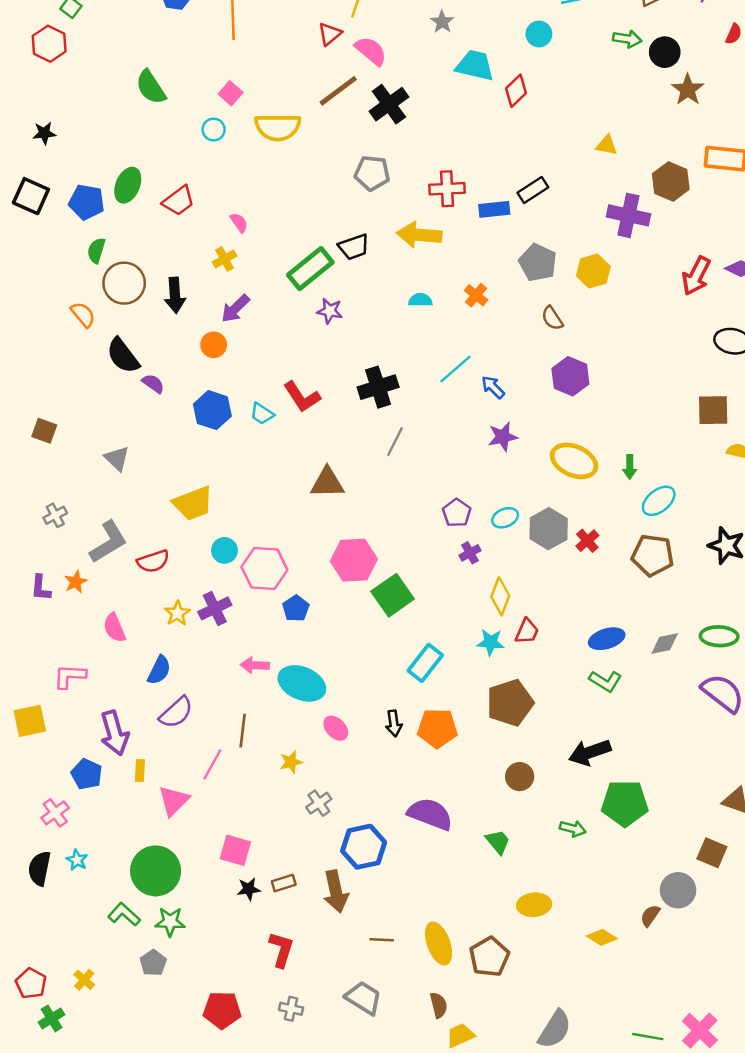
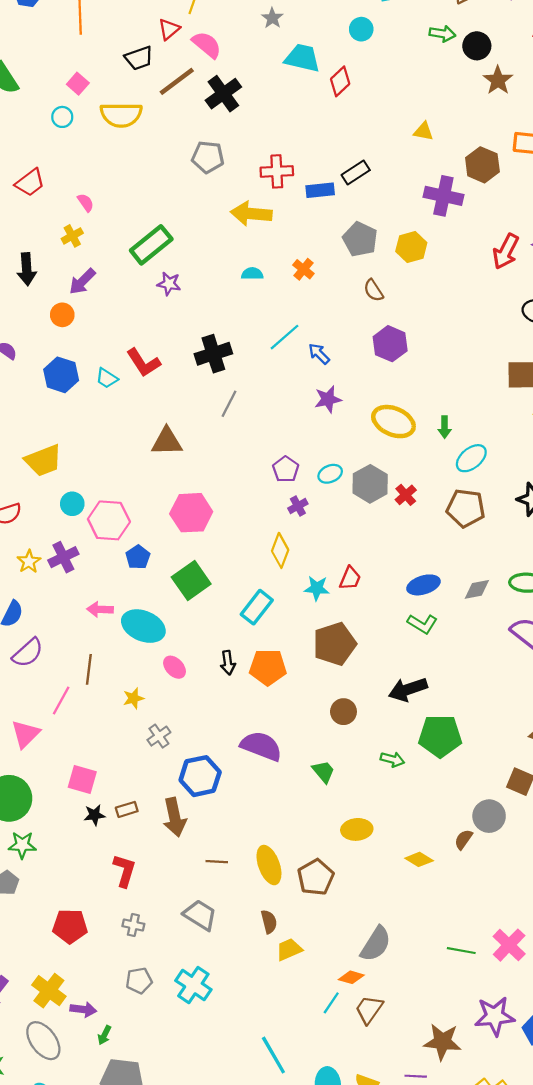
black trapezoid: (354, 247) -> (139, 58), moved
green square: (393, 595) -> (191, 580), moved
yellow diamond: (500, 596) -> (280, 550), moved

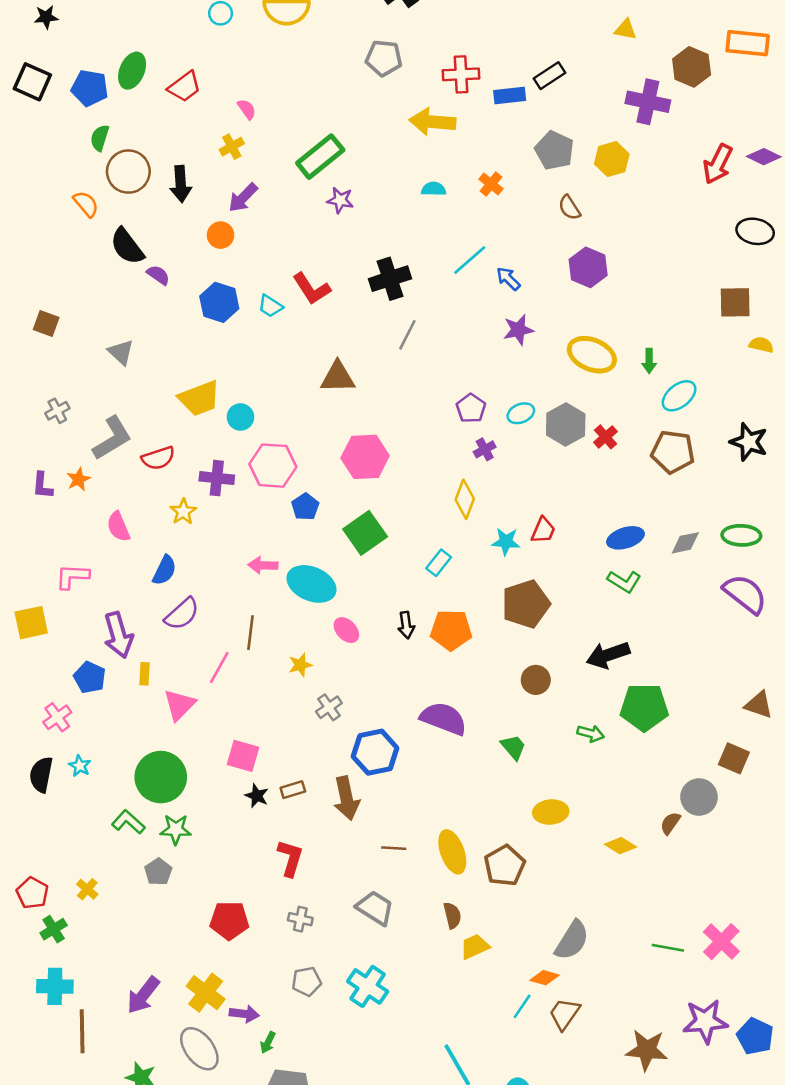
cyan circle: (72, 504) -> (240, 417), moved
purple cross: (63, 557) -> (217, 478), moved, turned 32
cyan rectangle: (257, 607) -> (439, 563), size x0.7
black star: (94, 815) -> (257, 796), turned 30

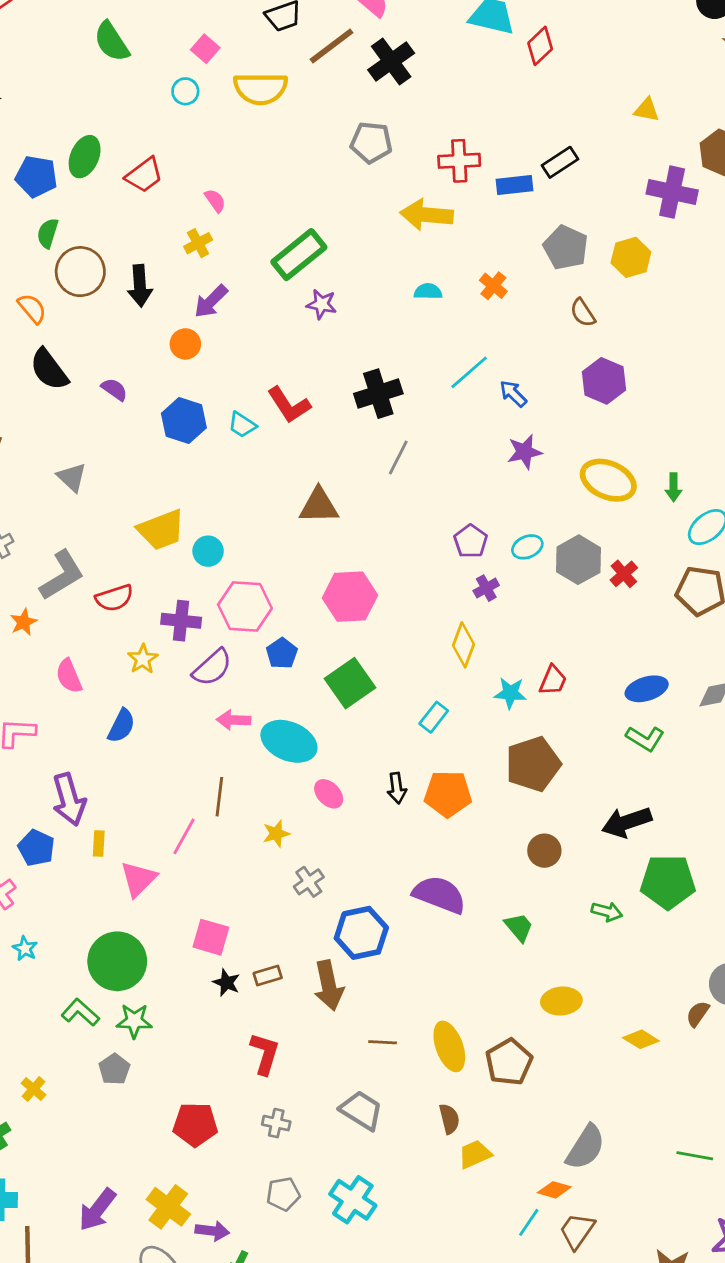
black semicircle: (127, 246) -> (49, 369), moved
purple semicircle: (182, 614) -> (212, 668), moved

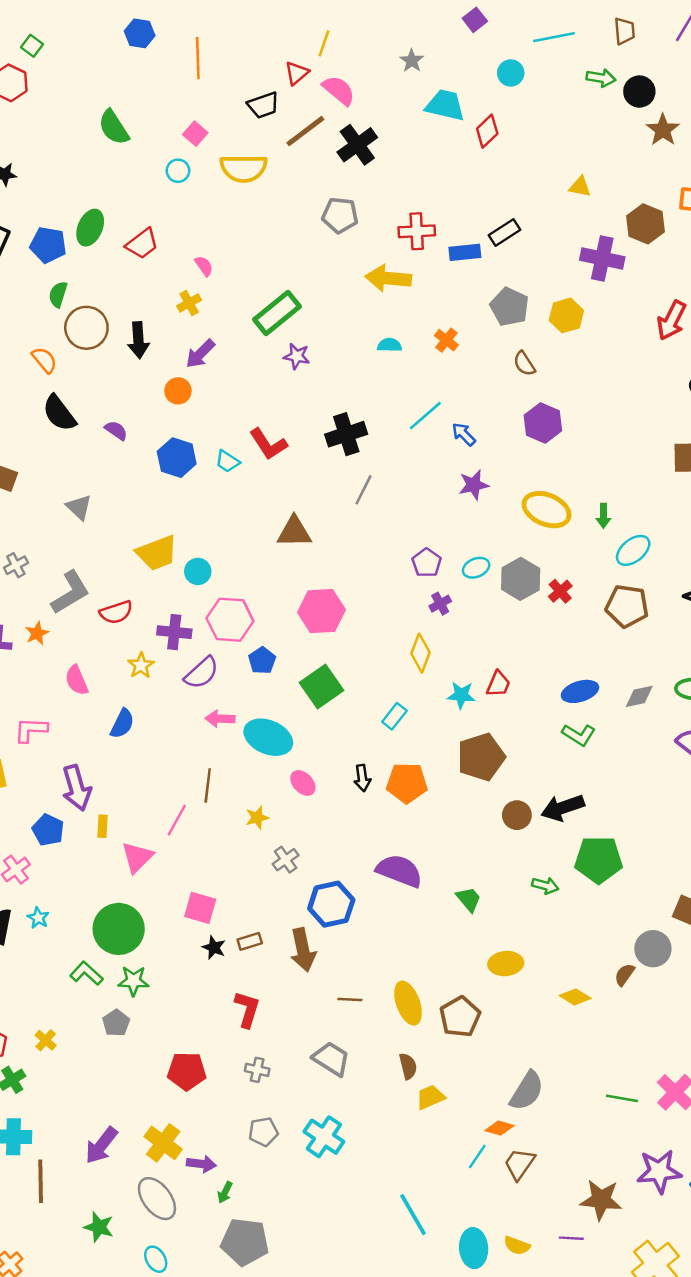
brown circle: (544, 851) -> (517, 815), moved

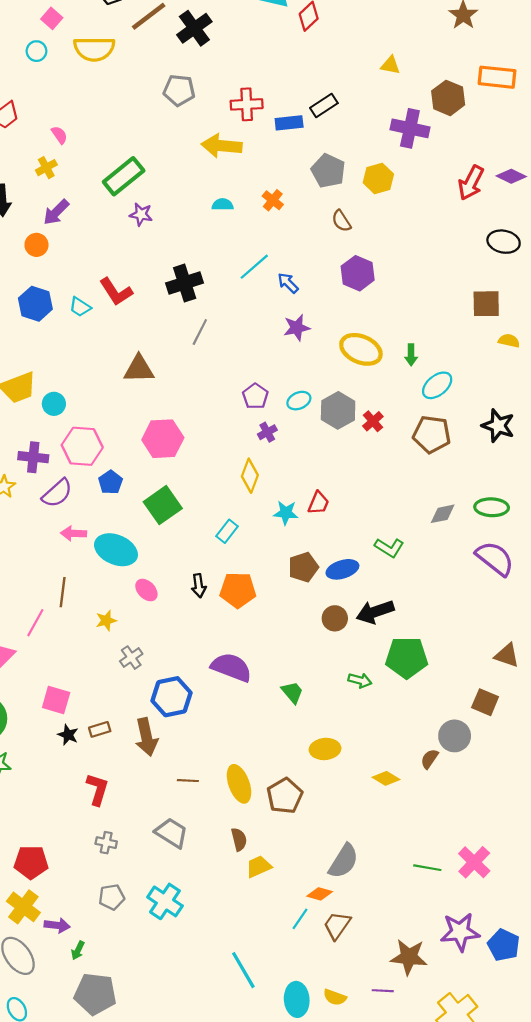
blue ellipse: (580, 691) -> (342, 569), moved
brown pentagon: (481, 757) -> (303, 567), size x0.7
red pentagon: (187, 1071) -> (31, 862), moved

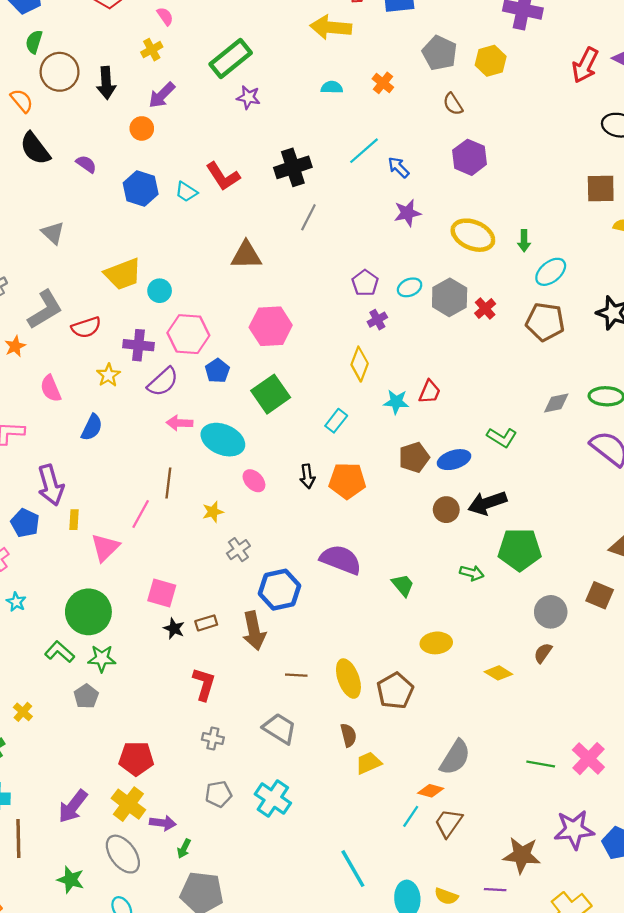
gray circle: (455, 736) -> (551, 612), moved

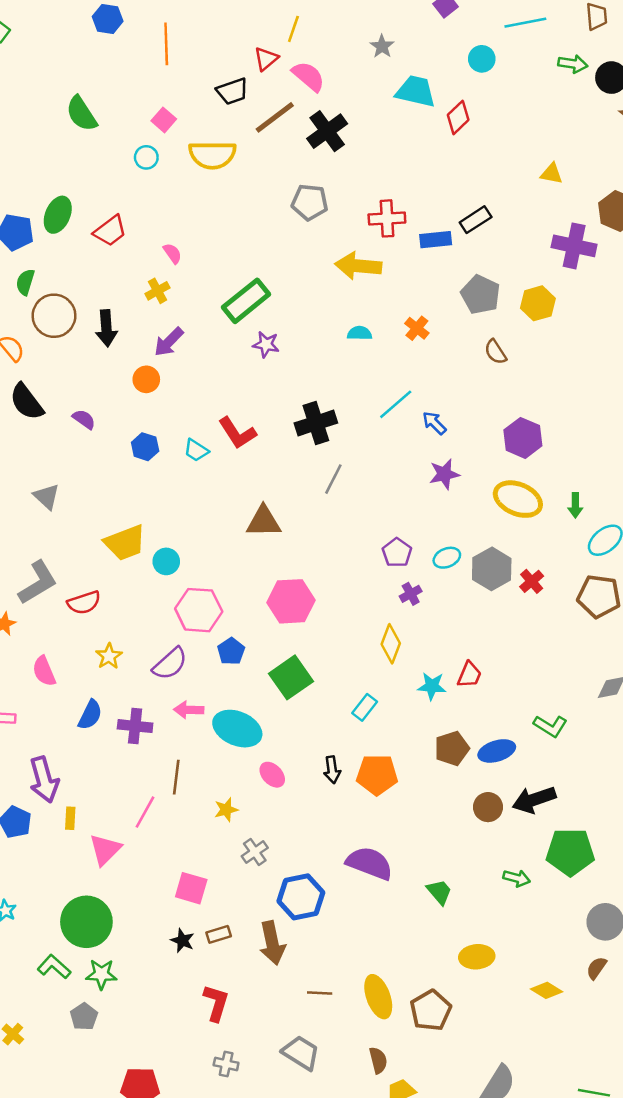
purple hexagon: (470, 157) -> (523, 438), moved
blue hexagon: (141, 188) -> (145, 447), size x0.7
purple cross: (138, 345) -> (135, 726), moved
pink square: (162, 593) -> (191, 888), moved

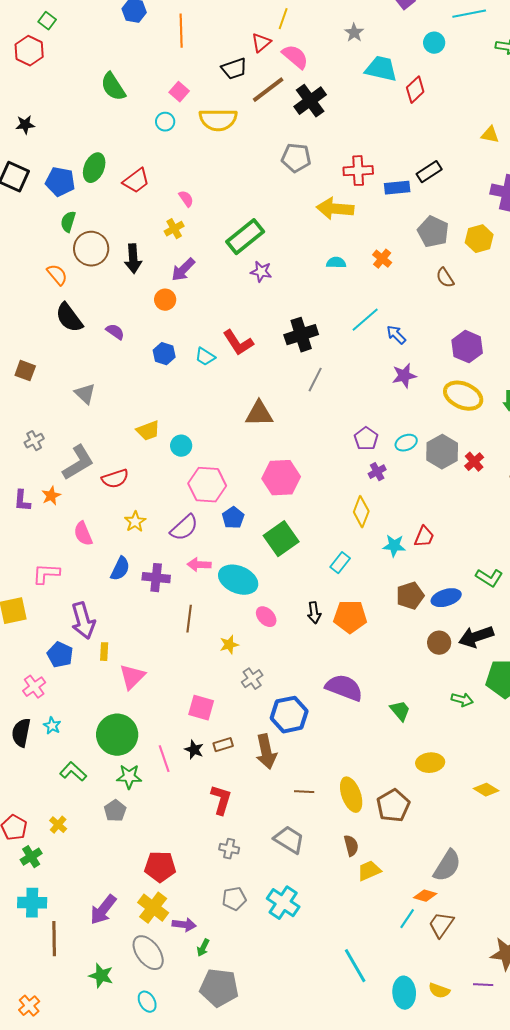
yellow trapezoid: (125, 543) -> (148, 431), size x0.7
pink line: (145, 812) -> (164, 759), moved, turned -48
green L-shape: (54, 967) -> (73, 772), moved

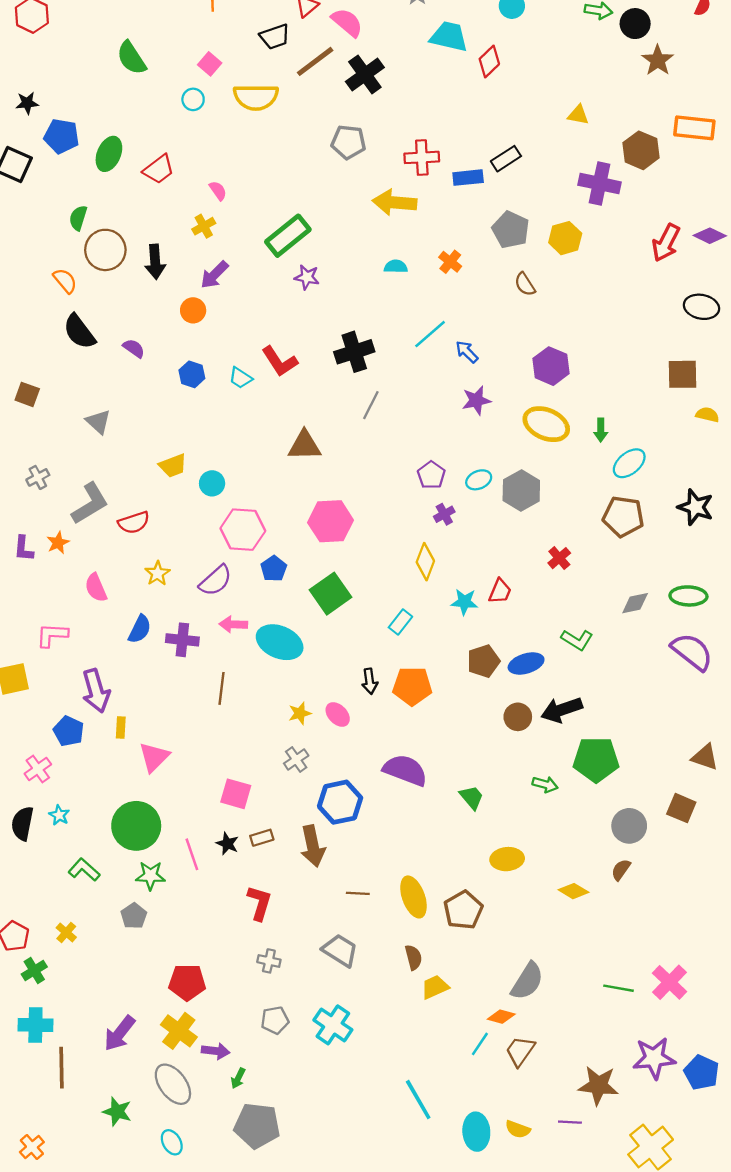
blue pentagon: (60, 182) -> (62, 136), moved
red cross: (474, 462) -> (559, 558), moved
pink ellipse: (266, 617) -> (338, 714), moved
yellow star: (229, 645) -> (300, 713), moved

